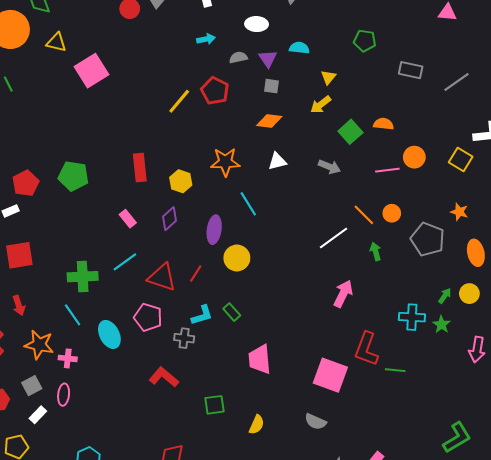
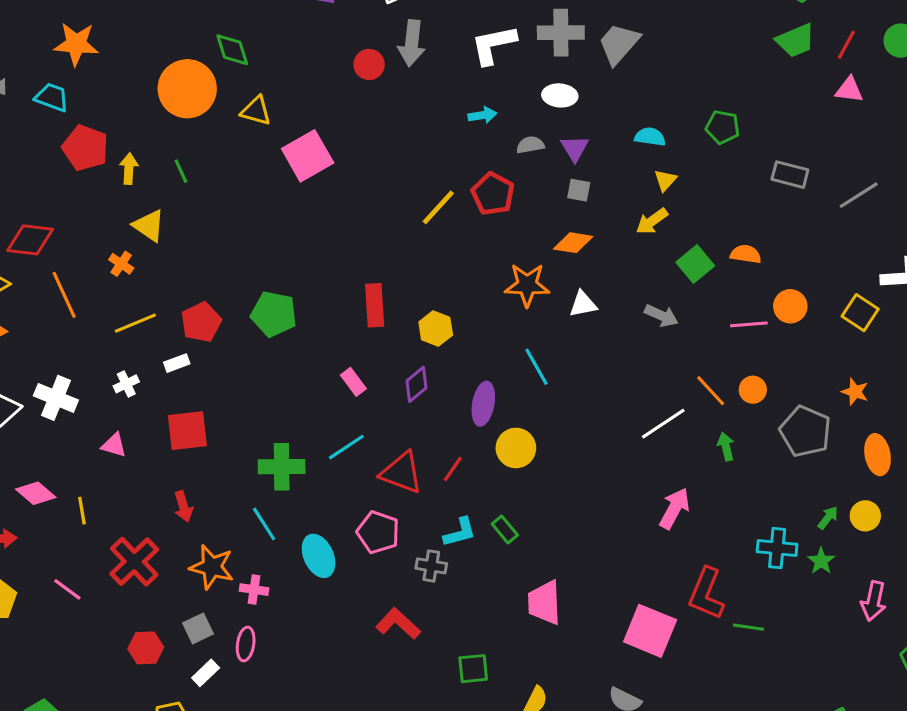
cyan semicircle: (299, 48) -> (650, 137), moved
orange star: (225, 162) -> (527, 285), moved

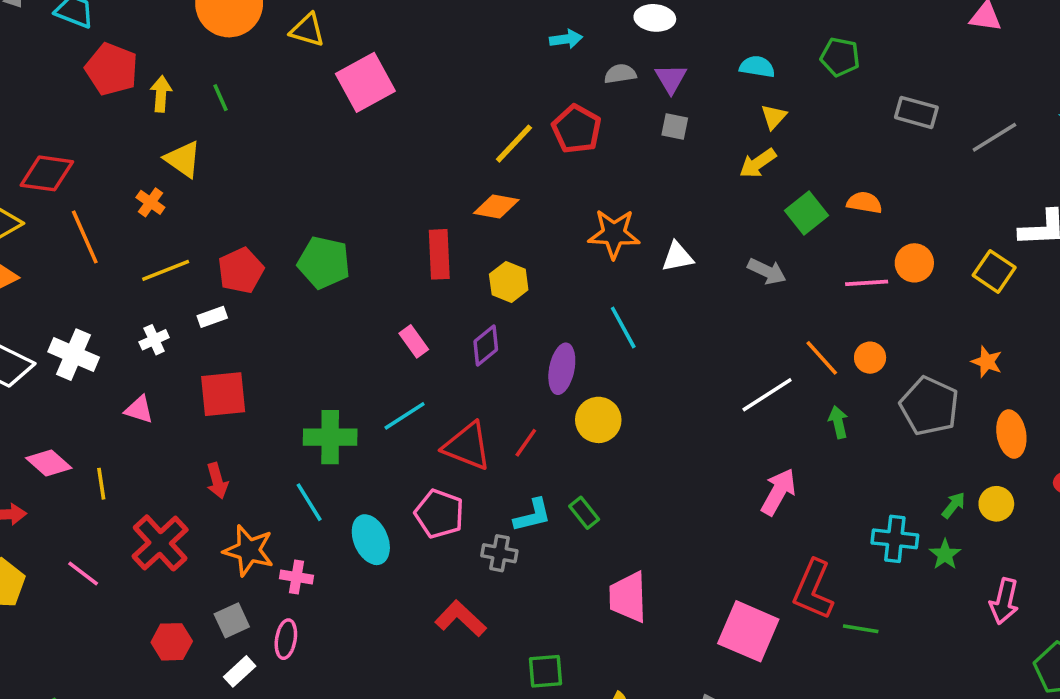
orange diamond: (573, 243) -> (496, 206), moved

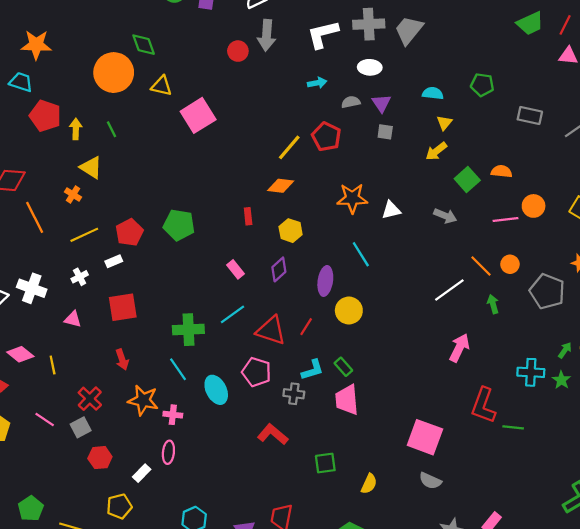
red rectangle: (439, 254) -> (248, 216), size x0.6
red cross: (160, 543) -> (90, 399), size x0.7
pink trapezoid: (628, 597) -> (347, 400), moved
gray square: (232, 620) -> (81, 427), moved
pink square: (748, 631) -> (425, 437), moved

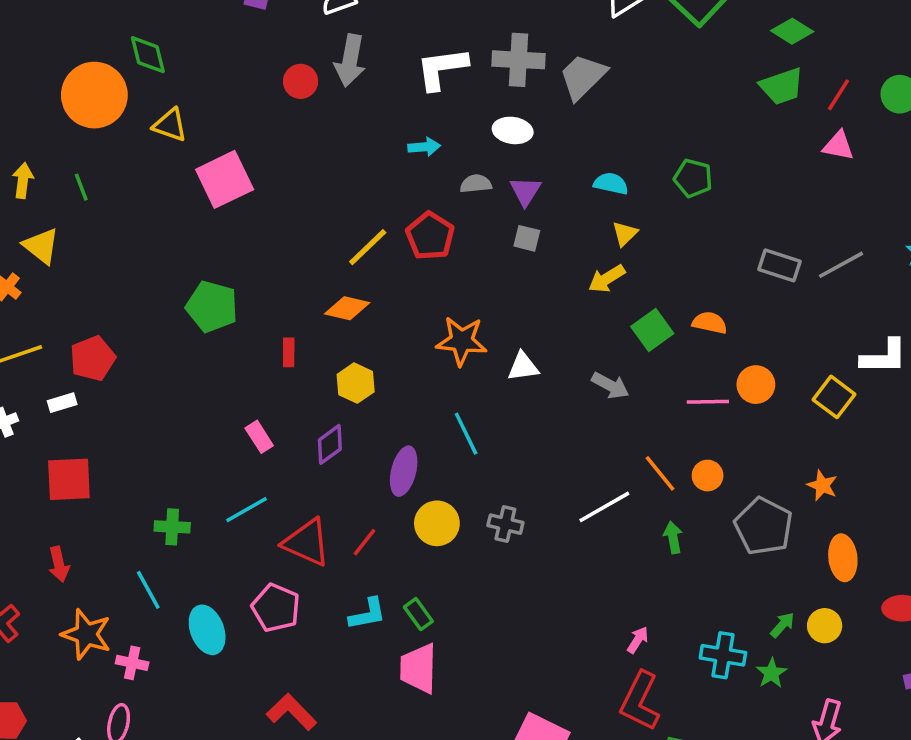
gray rectangle: (530, 116) -> (780, 265), moved
green pentagon: (179, 225) -> (212, 307), moved
green cross: (188, 330) -> (172, 527), size x0.7
pink arrow: (459, 348) -> (638, 640), moved, size x0.6
gray cross: (294, 394) -> (505, 524), moved

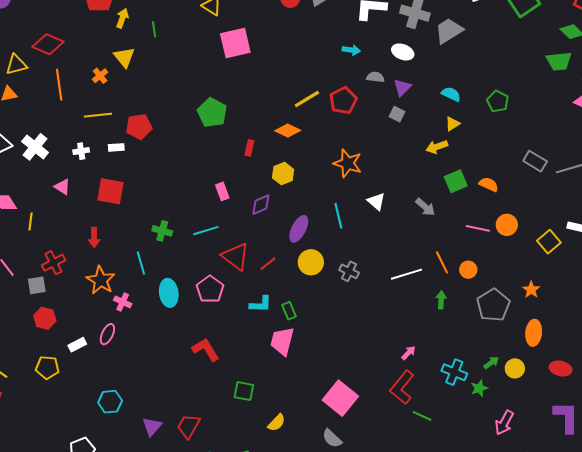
white triangle: (523, 367) -> (376, 201), moved, turned 36

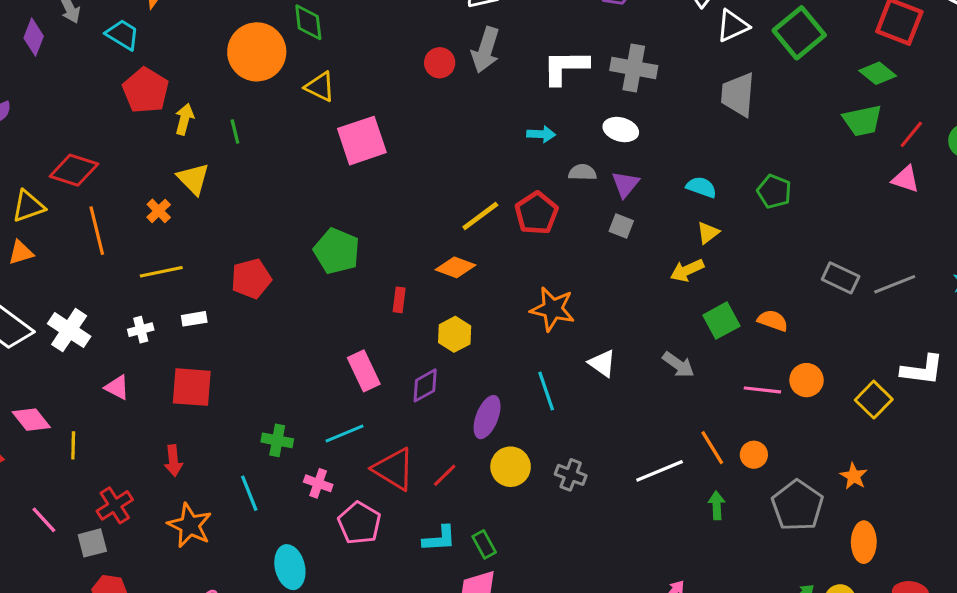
gray trapezoid: (449, 31) -> (738, 94), moved, turned -48
red pentagon: (139, 127) -> (251, 279), moved
pink rectangle: (222, 191) -> (364, 371), size x1.4
cyan ellipse: (169, 293) -> (290, 567), moved
pink cross: (123, 302) -> (318, 483), moved

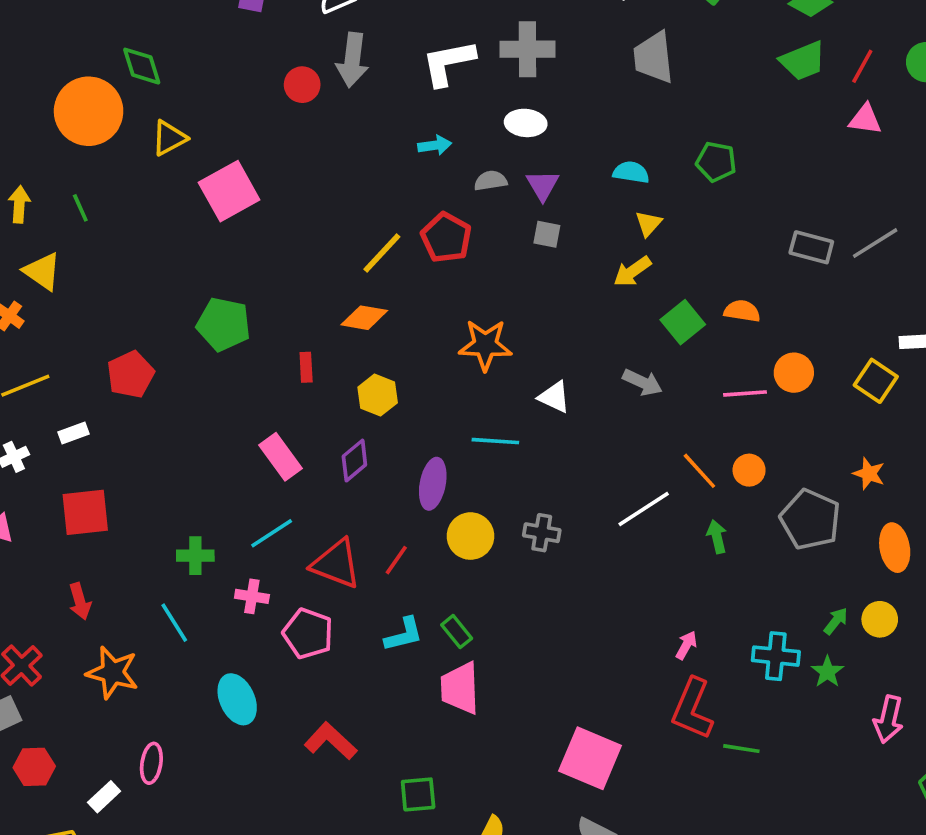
yellow triangle: (320, 87) -> (169, 138), turned -44
cyan line: (546, 391) -> (495, 441), turned -57

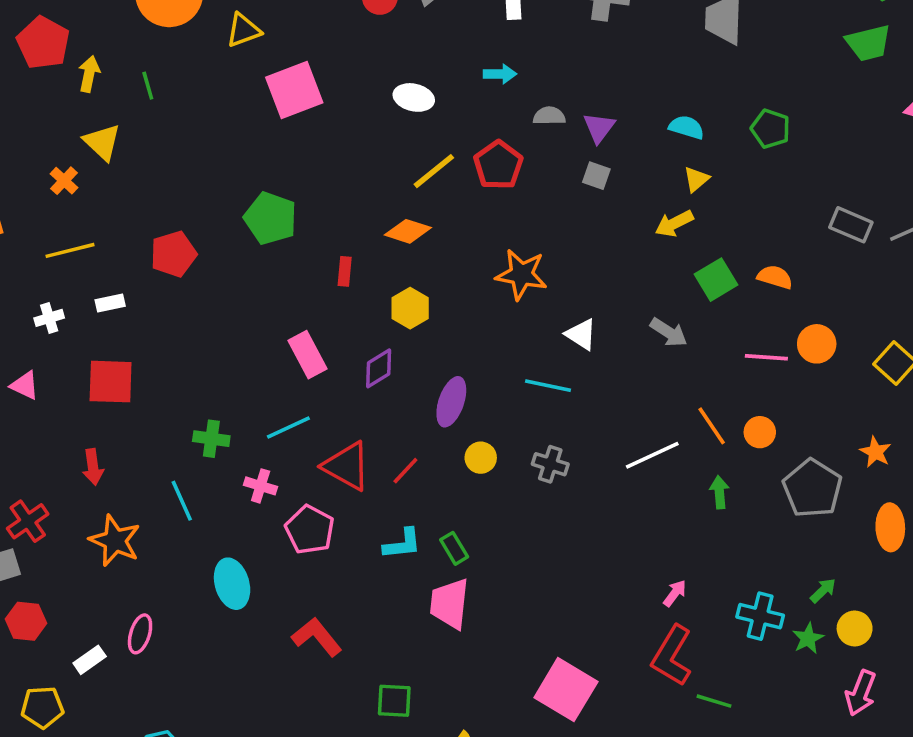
white ellipse: (526, 123) -> (414, 97), moved
cyan line: (495, 441) -> (548, 386), moved
yellow circle: (470, 536) -> (481, 458), size x0.7
yellow circle: (880, 619) -> (855, 628), moved

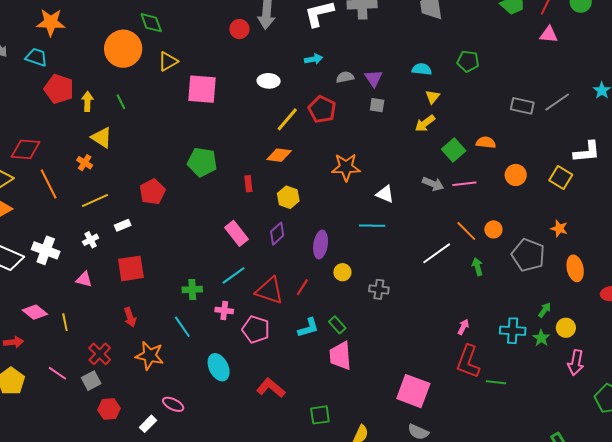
pink square: (294, 90) -> (202, 89), turned 36
pink line: (766, 357) -> (464, 184), moved
gray cross: (550, 464) -> (379, 289), moved
pink ellipse: (140, 634) -> (173, 404), turned -70

